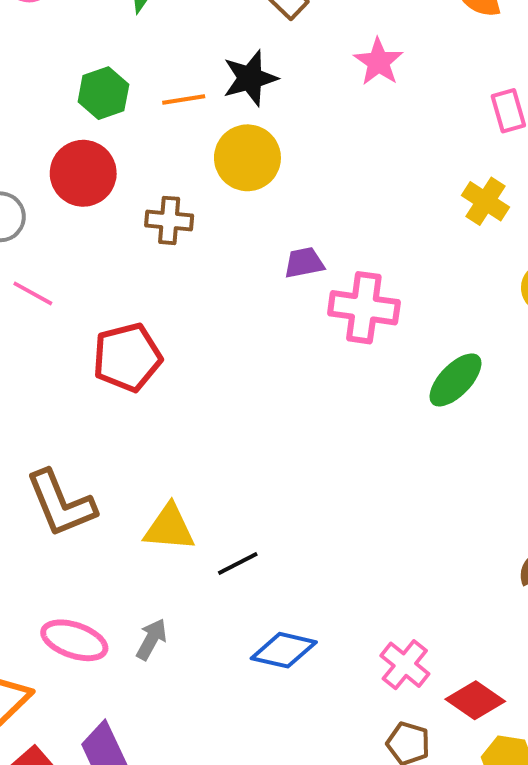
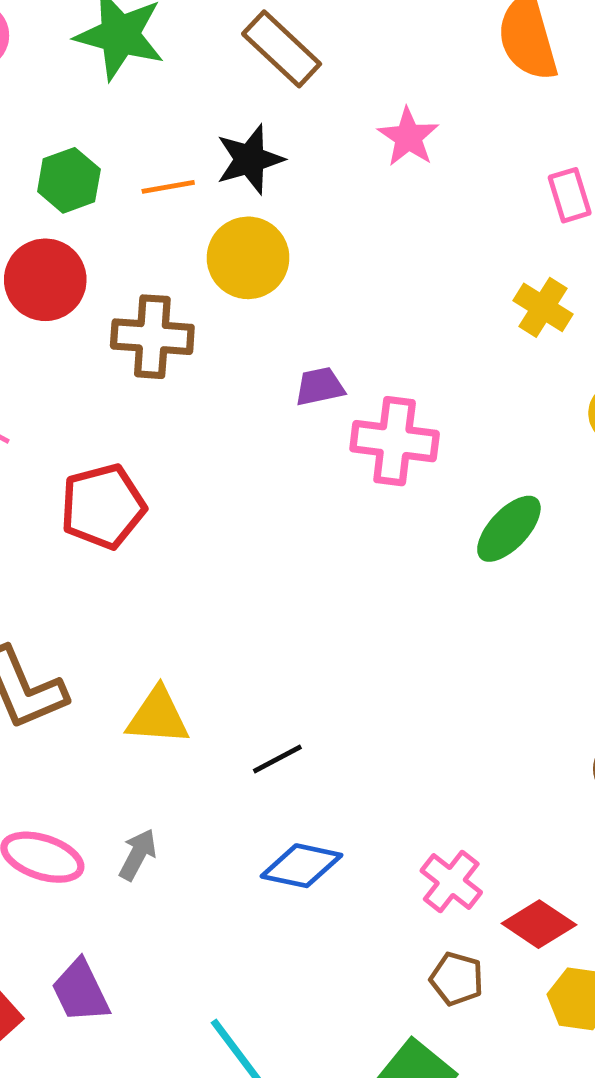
brown cross: (169, 220) -> (152, 337), size x1.4
black line: (238, 564) -> (277, 759), moved

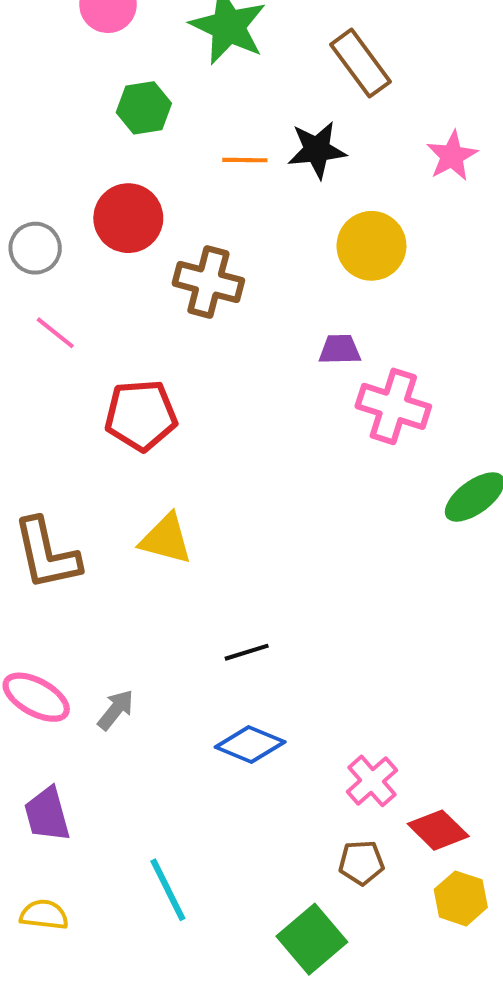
green hexagon: (69, 180) -> (144, 108), moved
yellow circle: (248, 258) -> (371, 246), moved
yellow triangle: (158, 716) -> (166, 539), moved
brown pentagon: (457, 979) -> (361, 863), turned -30

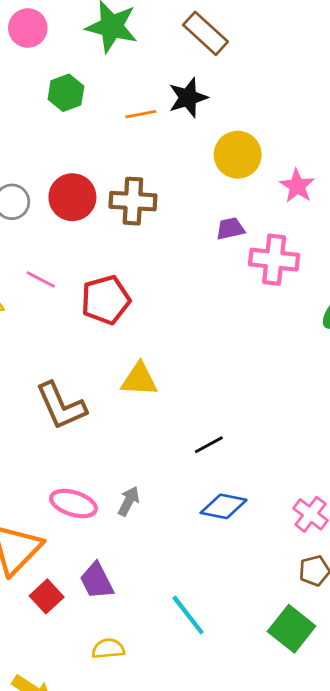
pink star: (452, 156) -> (297, 186), moved
red circle: (128, 218) -> (72, 197), moved
pink line: (55, 333) -> (41, 280), moved

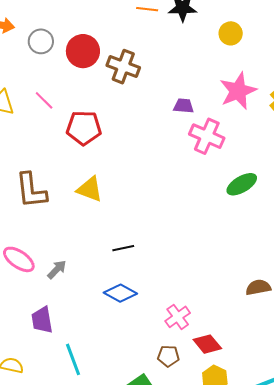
yellow circle: (238, 155) -> (231, 33), moved, size x0.7
pink star: (297, 186) -> (238, 91), size x1.5
purple trapezoid: (97, 581) -> (42, 320), moved

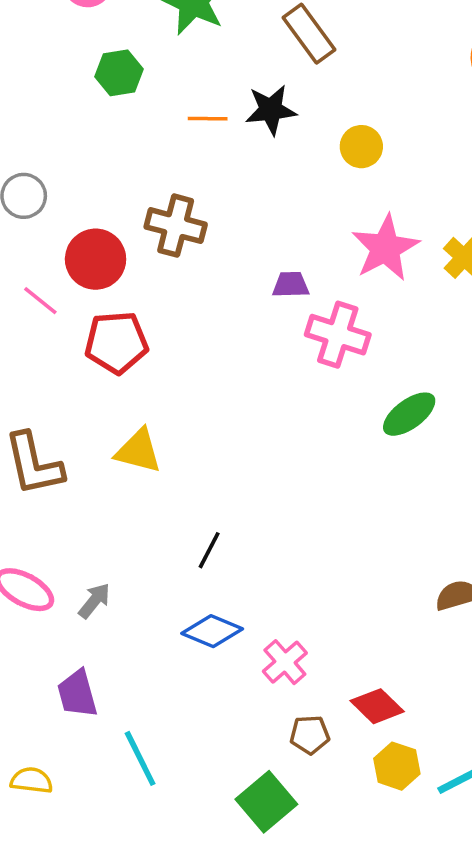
red circle: (83, 51) -> (96, 259), moved
black line: (123, 248) -> (209, 550), turned -45
pink cross: (178, 317) -> (285, 662), moved

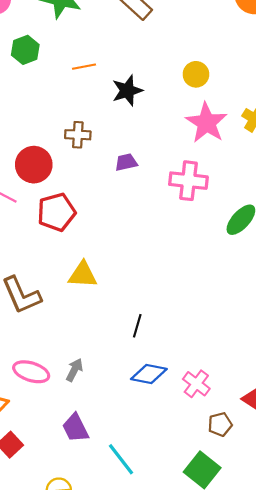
black star: (271, 110) -> (127, 91), moved
yellow circle: (361, 147) -> (196, 74), moved
brown cross: (176, 226) -> (78, 135), size x0.7
purple trapezoid: (291, 285) -> (126, 162), moved

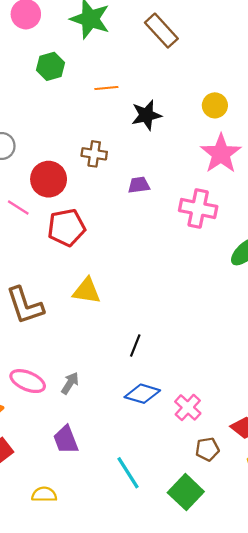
cyan line: (121, 459) -> (128, 473), moved

